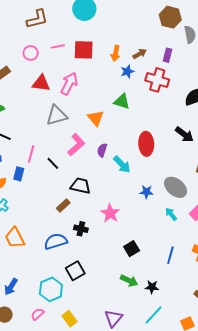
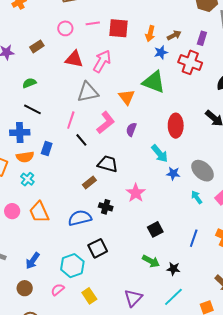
green triangle: (122, 101) -> (154, 82), size x1.4
pink line: (31, 154) -> (71, 120), moved
cyan arrow: (122, 164) -> (160, 154), moved

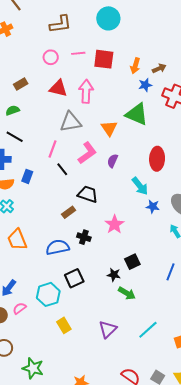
brown rectangle: (37, 46) -> (21, 84), moved
pink arrow: (102, 61) -> (86, 91), turned -30
black star: (173, 269) -> (114, 275), moved
pink semicircle: (58, 290) -> (20, 308), moved

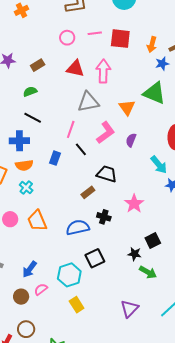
blue rectangle: (27, 176) -> (55, 158), moved
yellow rectangle: (64, 325) -> (77, 305), moved

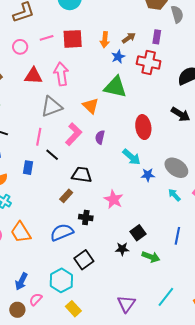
green arrow: (148, 272) -> (151, 257), moved

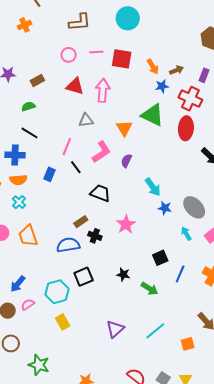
orange arrow: (105, 40) -> (153, 67), turned -49
gray triangle: (52, 107) -> (86, 120), size x0.7
red ellipse: (143, 127) -> (186, 128), moved
brown rectangle: (66, 196) -> (81, 222), moved
black square: (138, 233) -> (160, 258), moved

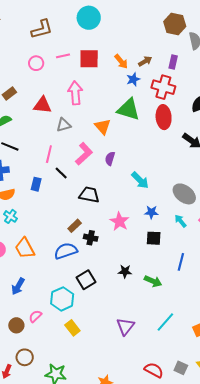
red triangle: (75, 86) -> (42, 105), moved
blue star: (165, 208) -> (151, 212), moved
black square: (160, 258) -> (154, 238), moved, turned 35
blue arrow: (18, 284) -> (18, 286), moved

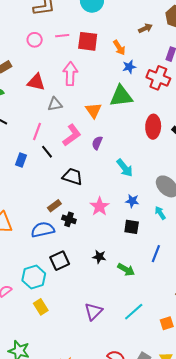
brown arrow: (145, 61) -> (145, 28), moved
green triangle: (129, 109) -> (121, 96), turned -30
red ellipse: (164, 117) -> (153, 127), moved

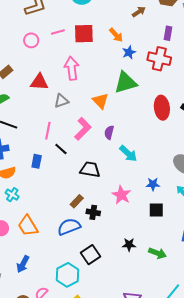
cyan arrow: (125, 168) -> (128, 153), moved

